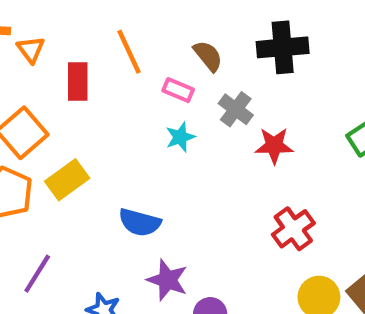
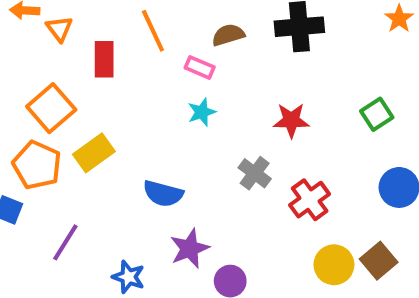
brown semicircle: (208, 56) -> (228, 35), turned -68
gray cross: (236, 109) -> (255, 173), moved
purple star: (167, 280) -> (190, 248), turned 30

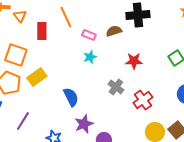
brown semicircle: (228, 35) -> (114, 31), moved
orange square: (51, 108) -> (16, 55), turned -30
blue semicircle: (163, 194) -> (71, 97), turned -132

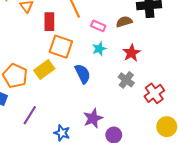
orange square: (16, 55) -> (61, 47), moved
red star: (134, 61) -> (131, 53), moved, turned -30
blue semicircle: (71, 97) -> (83, 74), moved

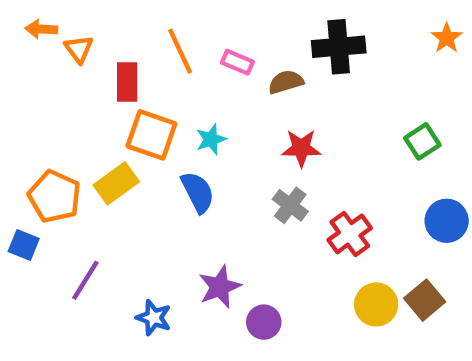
pink rectangle: (98, 26) -> (237, 62), moved
cyan star: (99, 49) -> (211, 139), moved
red star: (131, 53) -> (301, 148), turned 30

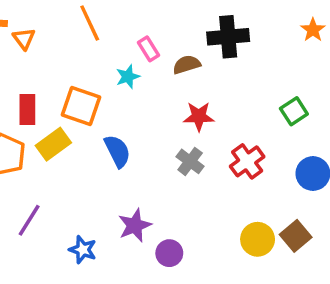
orange line: (180, 51) -> (90, 23), moved
pink rectangle: (237, 62) -> (149, 49), turned 35
red rectangle: (127, 82) -> (27, 110), moved
cyan star: (211, 139) -> (128, 77), moved
red cross: (350, 234) -> (247, 161), moved

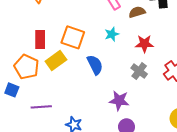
cyan star: (128, 77) -> (112, 34), moved
purple line: (29, 220) -> (41, 107), turned 54
purple star: (135, 225) -> (119, 101), moved, turned 30

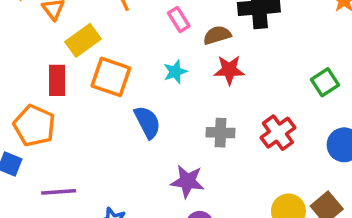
red star: (144, 44) -> (229, 70), moved
yellow rectangle: (56, 61) -> (83, 40), moved
gray cross: (139, 71) -> (221, 133), turned -35

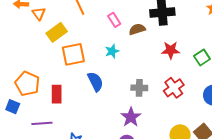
red star: (229, 70) -> (171, 50), moved
orange square: (111, 77) -> (73, 54), turned -30
red rectangle: (57, 80) -> (57, 94), moved
purple star: (187, 181) -> (131, 117), moved, turned 30

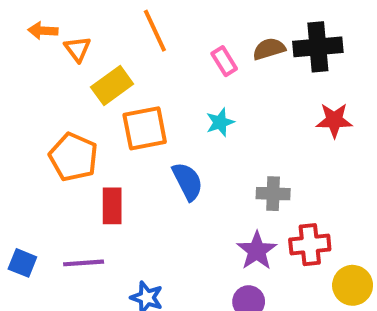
brown semicircle: (137, 29) -> (269, 49), moved
orange pentagon: (27, 84) -> (73, 157), moved
red cross: (174, 88) -> (310, 245), moved, turned 30
blue square: (13, 107) -> (22, 263), moved

